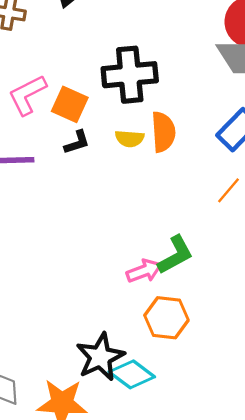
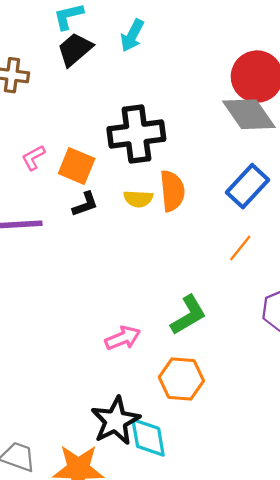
pink L-shape: (27, 95) -> (33, 158), size x0.6
pink arrow: (144, 271) -> (123, 338), moved
cyan diamond: (132, 374) -> (148, 437), turned 45

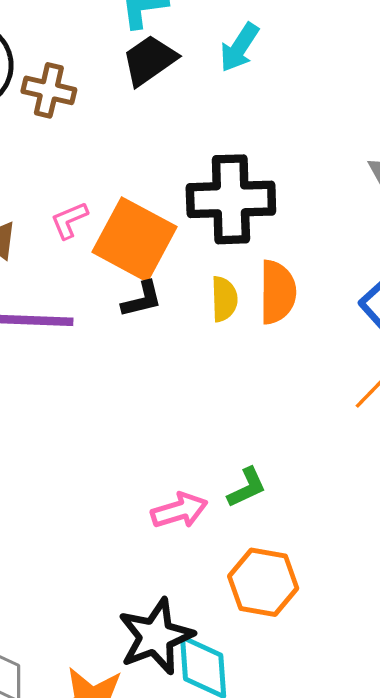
orange square: (77, 166) -> (134, 239), size x1.4
yellow semicircle: (138, 199) -> (224, 299), turned -100
green L-shape: (188, 315) -> (247, 487), moved, size x0.7

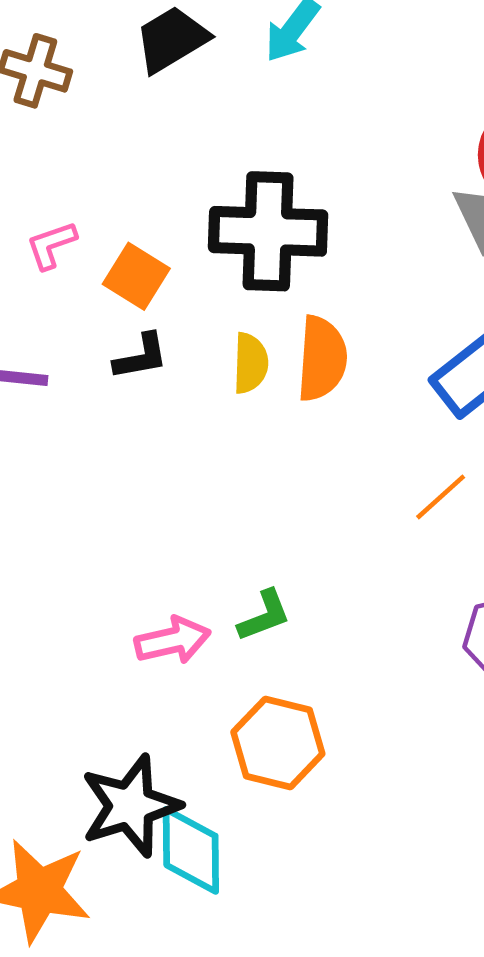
orange square: (134, 239) -> (136, 276), size x0.6

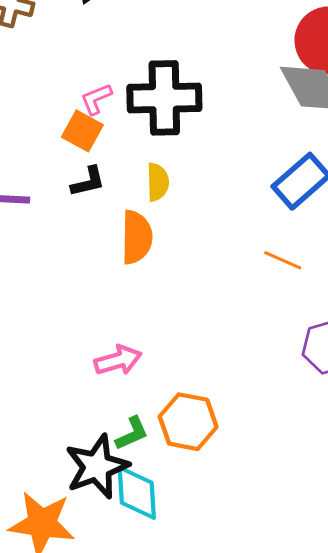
pink L-shape: (51, 245) -> (96, 99), moved
orange semicircle: (322, 359) -> (137, 237), moved
orange line: (441, 497) -> (283, 260), turned 69
green L-shape: (264, 616) -> (132, 433), moved

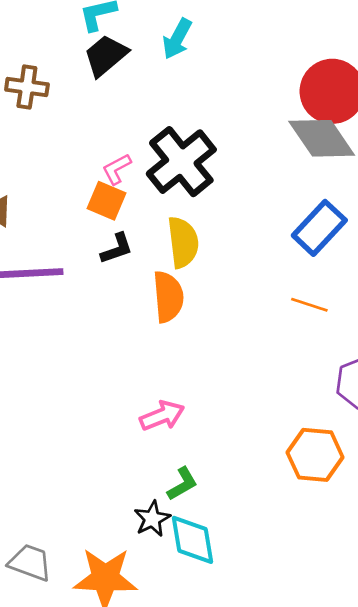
black cross: (164, 98) -> (181, 162), turned -32
yellow semicircle: (158, 182) -> (183, 242), size x1.4
orange hexagon: (188, 422) -> (315, 455), moved
black star: (97, 467) -> (152, 519), size x0.6

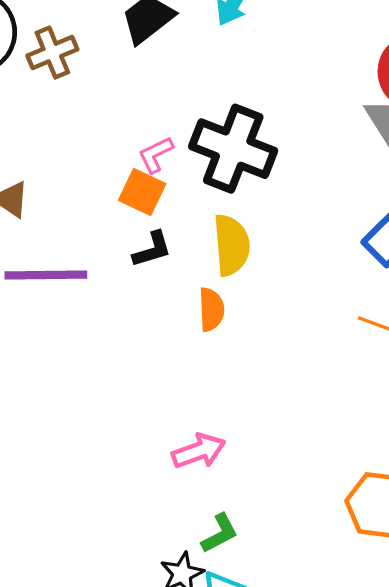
brown cross: (27, 87) -> (52, 53), turned -33
black cross: (181, 162) -> (233, 149), turned -32
orange semicircle: (168, 297) -> (211, 309), size x0.7

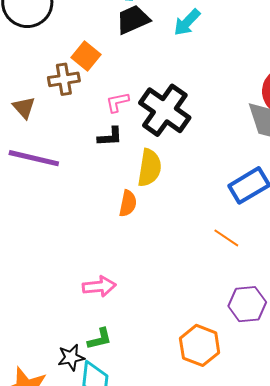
brown cross: (52, 53) -> (64, 79), moved
orange square: (142, 192) -> (86, 56), moved
black L-shape: (152, 250) -> (110, 137), moved

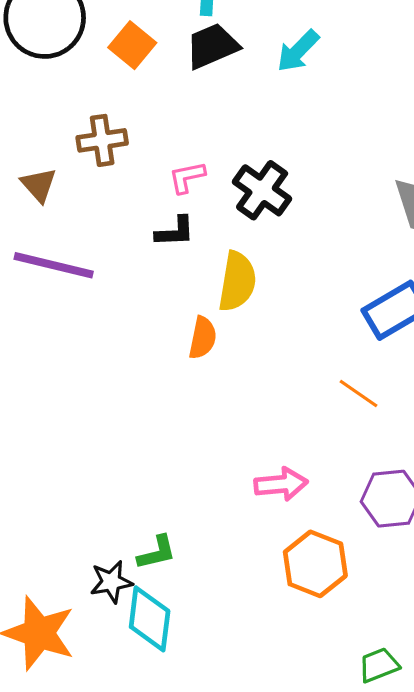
orange square: (86, 56) -> (132, 45), moved
black cross: (165, 110) -> (262, 190), size x0.7
pink arrow: (99, 286) -> (281, 484), moved

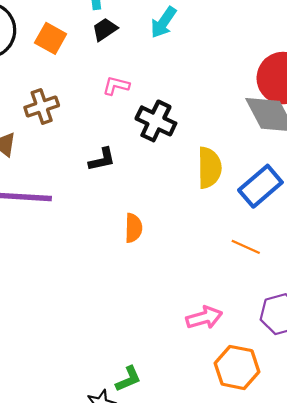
black trapezoid: (212, 46) -> (105, 29), size x0.7
pink L-shape: (187, 177) -> (116, 86), moved, turned 36
yellow semicircle: (237, 281) -> (209, 168), moved

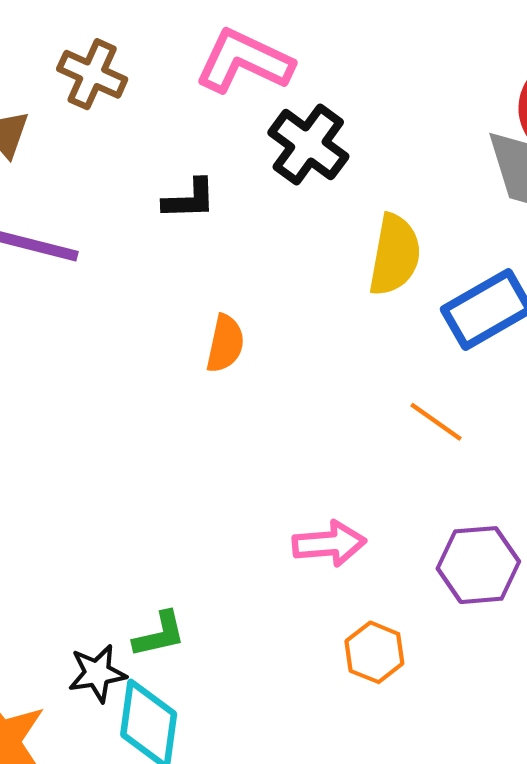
pink L-shape: (116, 86) -> (244, 61), size x1.8
brown cross: (42, 107) -> (92, 74), turned 32
orange hexagon: (237, 367) -> (374, 652), size x0.7

